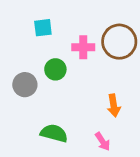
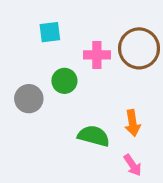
green semicircle: (54, 133) -> (94, 136), moved
pink arrow: (103, 142) -> (133, 165), moved

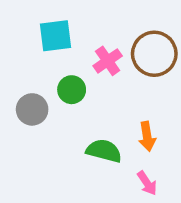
cyan square: (50, 32) -> (55, 36), size x1.4
pink cross: (97, 55) -> (108, 61), turned -35

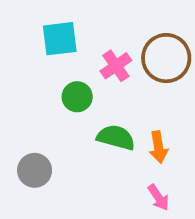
gray circle: (32, 109) -> (35, 170), moved
green semicircle: (104, 151) -> (116, 137), moved

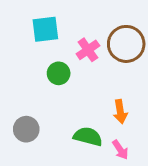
green semicircle: (116, 137) -> (88, 137), moved

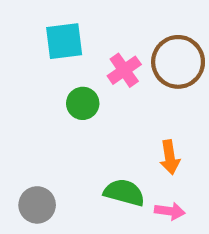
gray circle: (26, 129) -> (37, 205), moved
pink arrow: (120, 150) -> (170, 211), turned -48

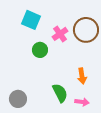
cyan square: (64, 41) -> (31, 20), turned 30
green semicircle: (124, 192) -> (60, 93), turned 48

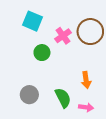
gray circle: (18, 99) -> (29, 95), moved

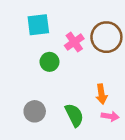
cyan square: (32, 21) -> (38, 25), turned -30
pink arrow: (86, 107) -> (110, 116), moved

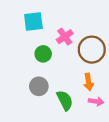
brown circle: (106, 37) -> (92, 50), moved
gray circle: (35, 111) -> (39, 86), moved

